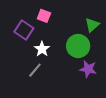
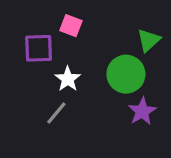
purple square: (24, 30) -> (39, 48), turned -36
purple star: (88, 69) -> (142, 111), turned 30

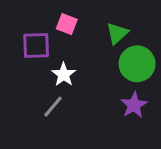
green triangle: (149, 40) -> (117, 33), moved
green circle: (126, 74) -> (137, 64), moved

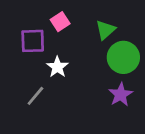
pink square: (67, 24) -> (60, 22), turned 36
gray line: (53, 107) -> (35, 96), moved

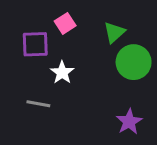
purple star: (121, 94) -> (129, 122), moved
gray line: (35, 96) -> (38, 104), turned 60

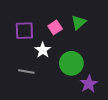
pink square: (65, 23) -> (55, 27), moved
green circle: (134, 62) -> (71, 63), moved

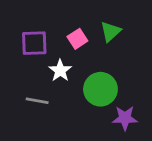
purple star: (89, 84) -> (125, 118), turned 30

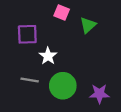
pink square: (77, 39) -> (62, 13), moved, turned -35
green circle: (100, 89) -> (63, 86), moved

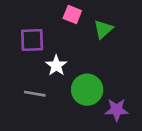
green circle: (63, 86) -> (87, 90), moved

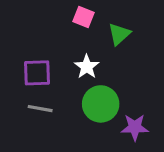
purple square: (32, 40) -> (37, 73), moved
white star: (56, 66) -> (87, 67), moved

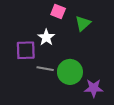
white star: (87, 67) -> (46, 37), moved
gray line: (40, 109) -> (45, 69), moved

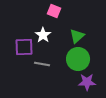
green triangle: (83, 23) -> (77, 36), moved
green circle: (70, 72) -> (78, 59), moved

